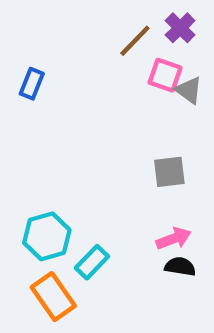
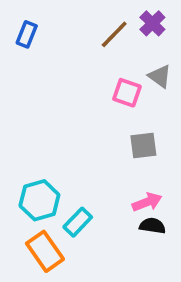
pink square: (165, 75) -> (127, 93), moved
blue rectangle: (32, 84) -> (27, 34), moved

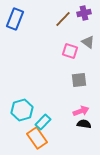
purple cross: (152, 23) -> (84, 13), turned 32
blue rectangle: (27, 34) -> (15, 19), size x1.5
orange rectangle: (45, 251) -> (37, 138), moved

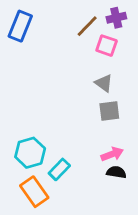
gray triangle: (88, 42) -> (104, 83), moved
pink square: (70, 51) -> (107, 46), moved
orange rectangle: (37, 138) -> (34, 192), moved

